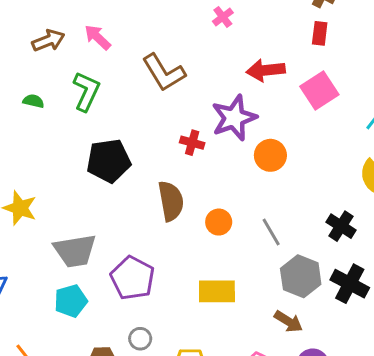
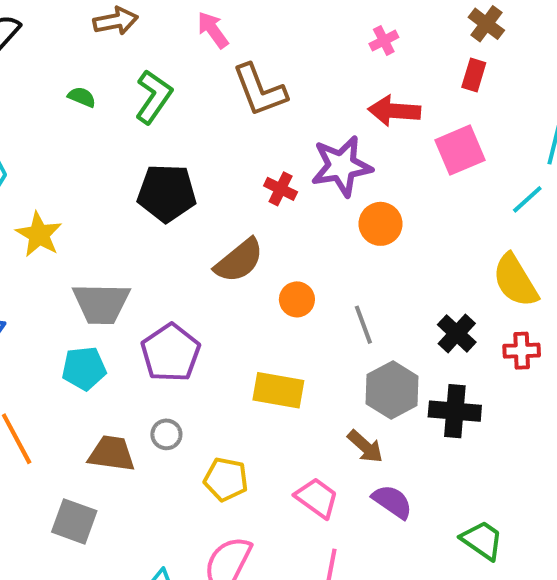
pink cross: (223, 17) -> (384, 41), moved
pink arrow: (98, 37) -> (213, 30), moved
brown semicircle: (171, 201) -> (239, 261), turned 51
black cross: (350, 284) -> (455, 411), turned -33

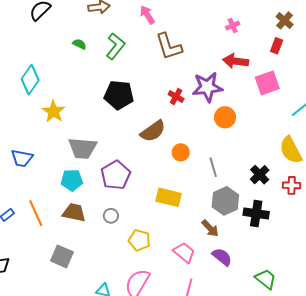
brown trapezoid: (112, 454) -> (74, 213), moved

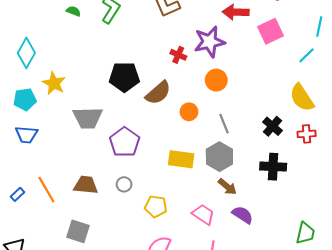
black pentagon: (119, 95) -> (124, 77), moved
orange circle: (225, 117) -> (216, 80), moved
cyan pentagon: (72, 180) -> (25, 99), moved
gray hexagon: (225, 201) -> (219, 157), moved
green trapezoid: (266, 279) -> (305, 233), moved, turned 70

